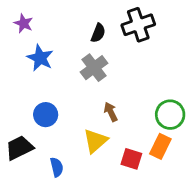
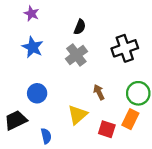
purple star: (24, 23) -> (31, 13), moved
black cross: (138, 25) -> (125, 48), moved
brown arrow: (111, 112) -> (99, 92), moved

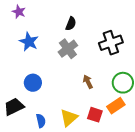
purple star: (31, 13) -> (19, 12), moved
yellow triangle: (78, 115) -> (69, 118), moved
orange rectangle: (130, 119) -> (116, 106), turned 30

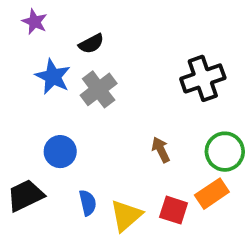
black semicircle: (71, 24) -> (91, 44), moved, turned 40
gray cross: (68, 49) -> (99, 89), moved
blue semicircle: (41, 121) -> (88, 203), moved

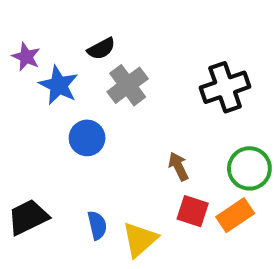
purple star: (35, 22) -> (26, 57), moved
gray cross: (99, 89) -> (128, 85), moved
blue circle: (60, 152) -> (87, 138), moved
red square: (174, 210) -> (193, 211), moved

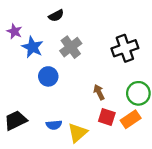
black semicircle: (101, 49) -> (56, 16), moved
blue semicircle: (97, 225) -> (54, 125), turned 98

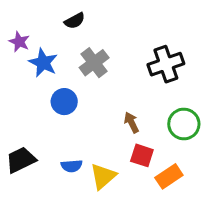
orange rectangle: (131, 119) -> (169, 176), moved

